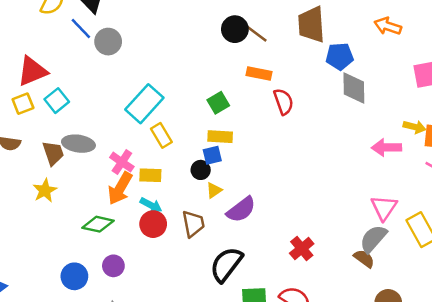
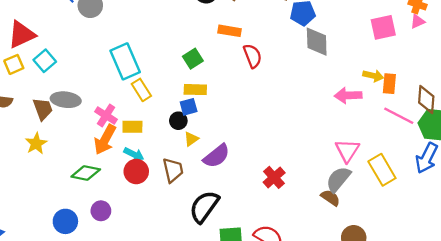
cyan rectangle: (144, 104) -> (125, 61), turned -64
red cross: (302, 248) -> (274, 177), moved

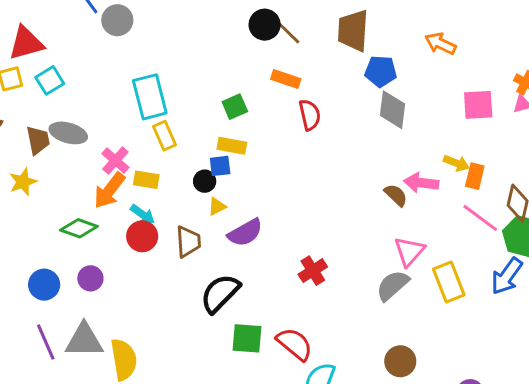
brown semicircle: (330, 198) -> (396, 195), moved

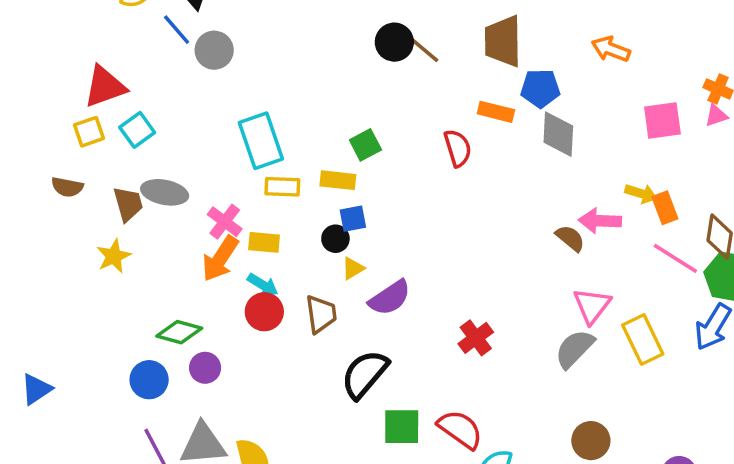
orange rectangle: (286, 79) -> (496, 112), moved
yellow rectangle: (165, 136) -> (282, 187), turned -60
yellow rectangle: (232, 146) -> (338, 180), moved
orange rectangle: (475, 176) -> (665, 208), turned -30
green diamond: (79, 228) -> (179, 332), moved

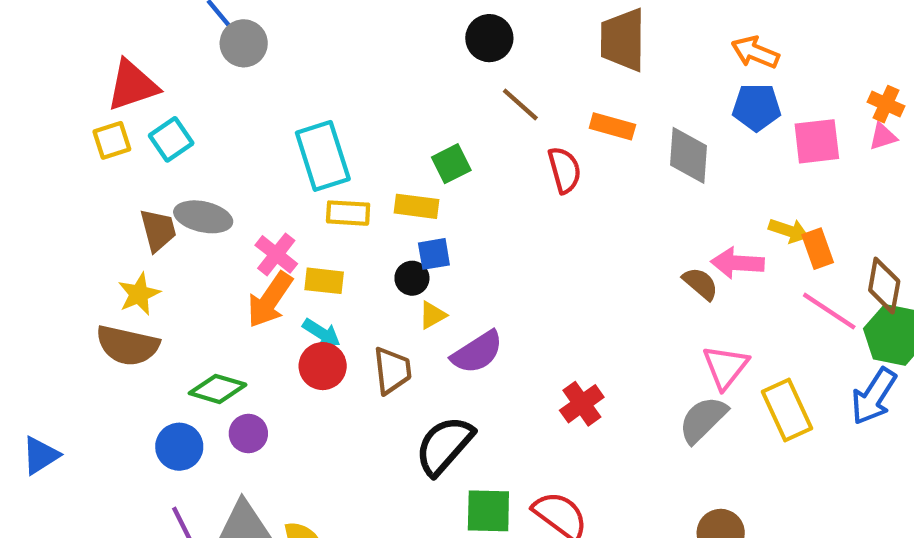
gray circle: (214, 50) -> (244, 43), moved
brown line: (424, 50) -> (520, 105), moved
blue pentagon: (540, 88) -> (757, 107), moved
brown semicircle: (67, 187) -> (128, 345), moved, size x1.6

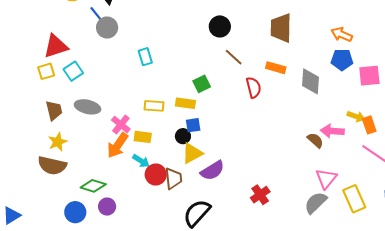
cyan rectangle: (323, 156) -> (145, 57), moved, size x0.6
brown trapezoid: (158, 230) -> (54, 110), moved
yellow triangle: (433, 315) -> (192, 153), size x1.6
red circle: (323, 366) -> (156, 175), moved

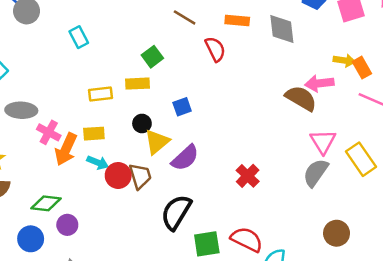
pink cross: (121, 125) -> (49, 132), moved
blue square: (193, 125) -> (182, 107), moved
brown semicircle: (315, 140) -> (301, 98), size x1.5

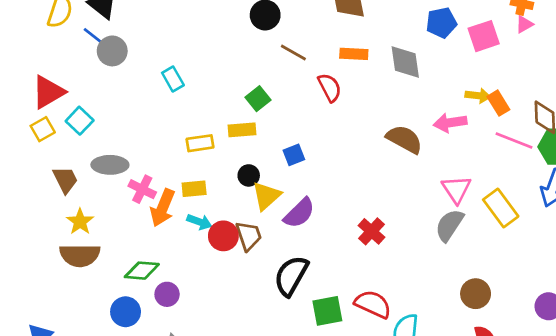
brown semicircle: (301, 98) -> (404, 139), moved

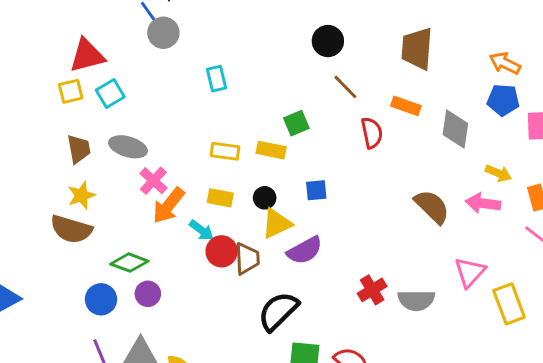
yellow arrow: (478, 96) -> (498, 173), moved
yellow rectangle: (194, 189) -> (220, 198), moved
gray semicircle: (449, 225) -> (416, 300), moved, turned -140

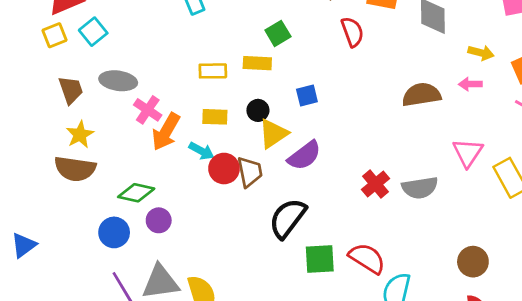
pink arrow: (483, 203) -> (470, 84), size x0.7
brown semicircle: (432, 207) -> (421, 95), turned -45

